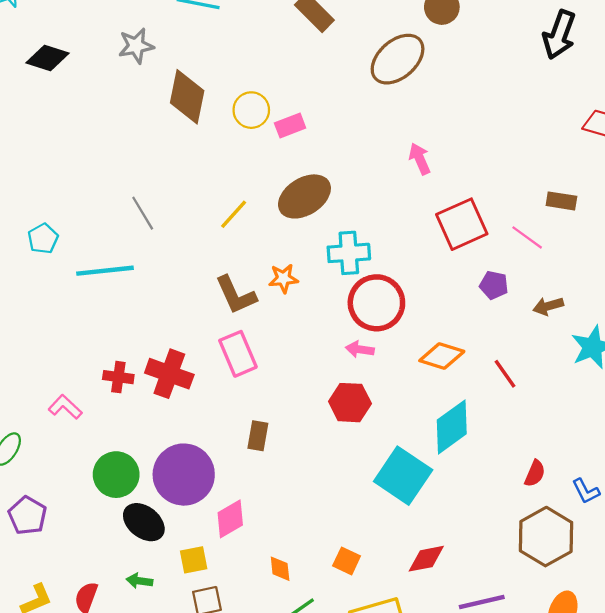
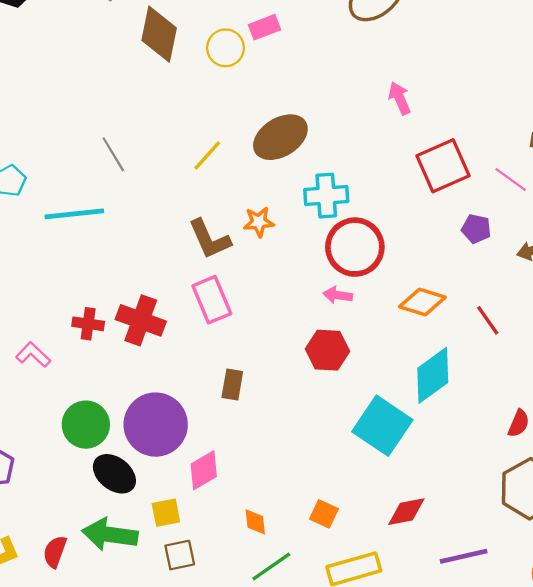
pink rectangle: (290, 126) -> (264, 27), moved
green arrow: (139, 581) -> (110, 534), size x2.0

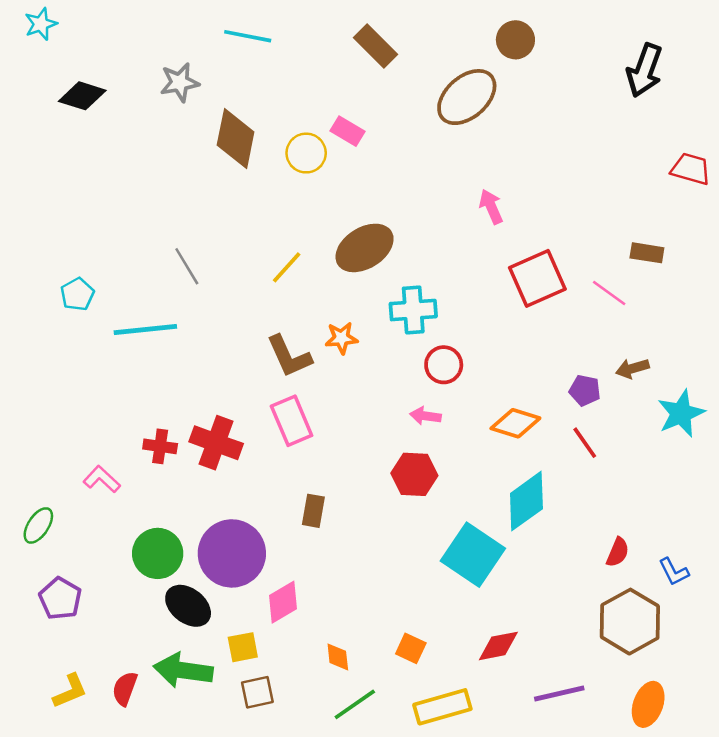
pink rectangle: (264, 27) -> (347, 131), turned 52
purple pentagon: (476, 229) -> (585, 390), moved
red circle: (355, 247) -> (444, 365), size x0.6

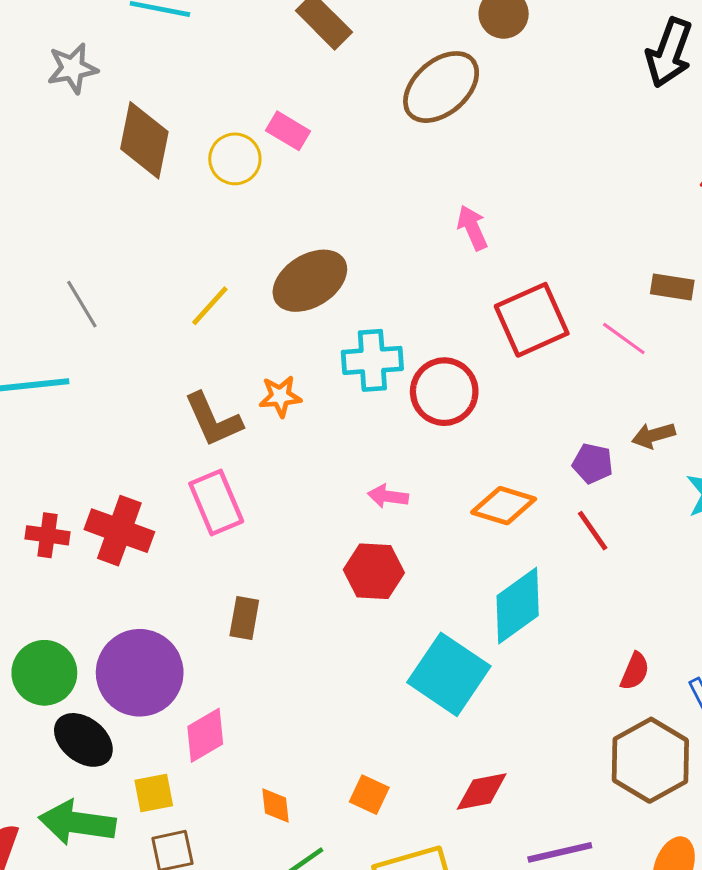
red circle: (444, 365) -> (444, 392), moved, size x1.4

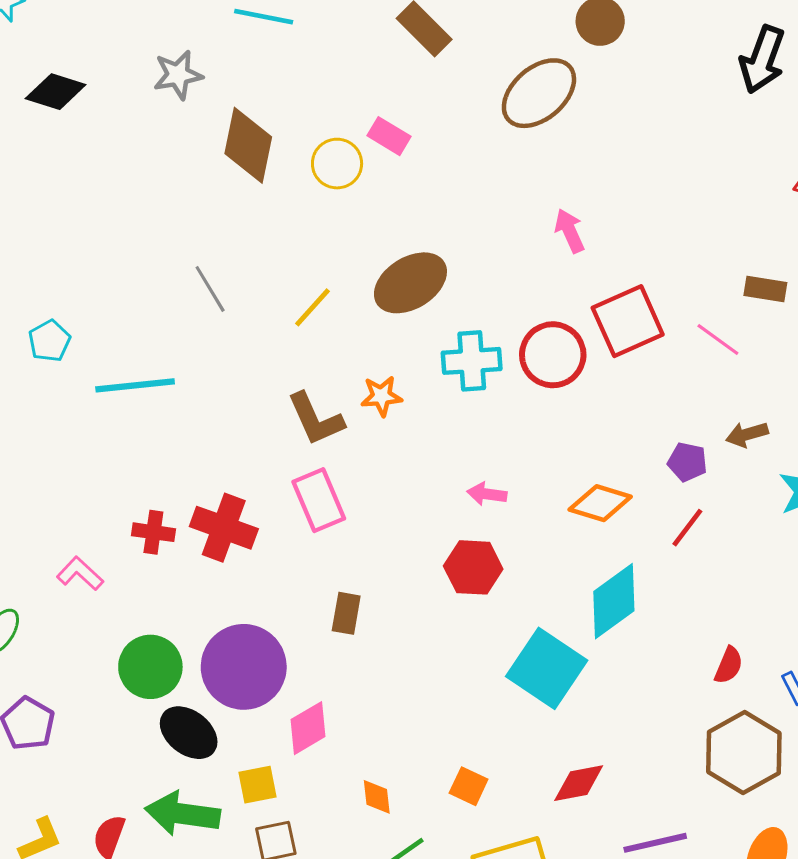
gray line: (82, 304) -> (210, 289), moved
red circle: (444, 392) -> (553, 355), moved
red line: (593, 531) -> (687, 528), turned 72

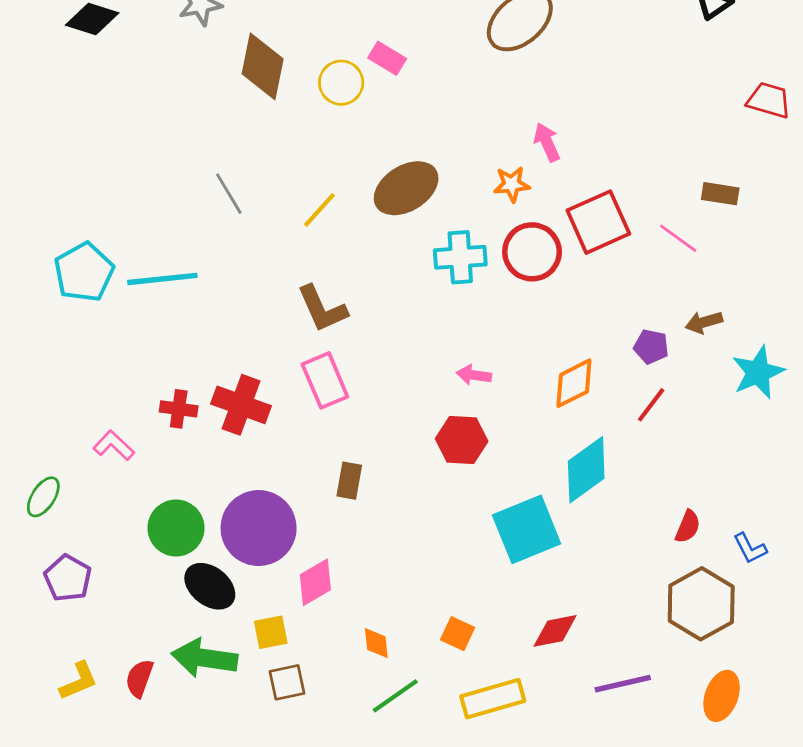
cyan pentagon: (49, 341) -> (84, 272), moved, size x1.6
orange star: (381, 396) -> (512, 184), moved
orange diamond: (600, 503) -> (574, 383), turned -44
cyan square: (547, 668) -> (527, 529), turned 34

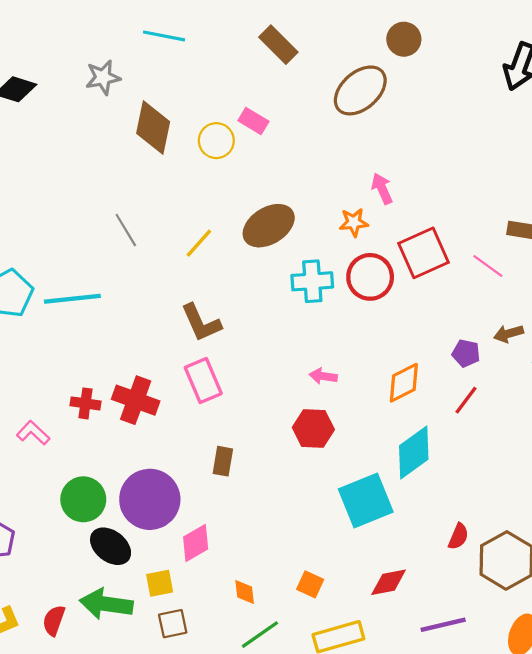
red semicircle: (688, 527) -> (458, 536), moved

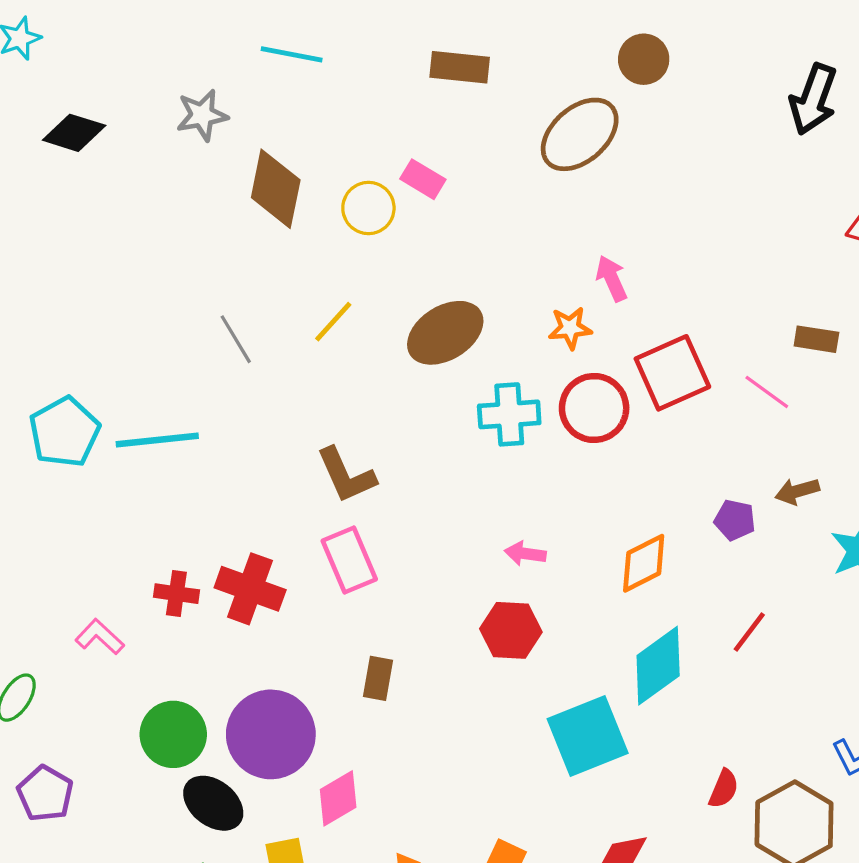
brown rectangle: (278, 45) -> (460, 67), turned -39
yellow line: (199, 243) -> (333, 322), moved
red line: (466, 400) -> (749, 632), moved

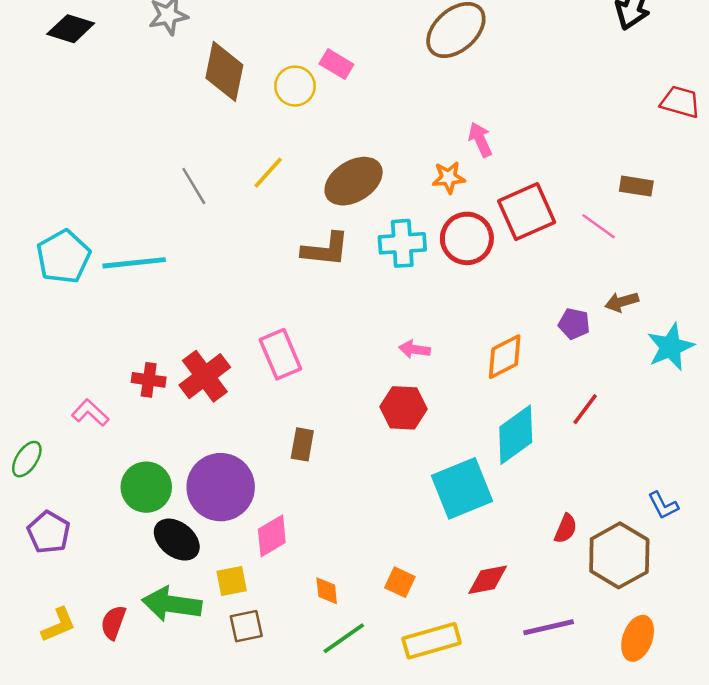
brown L-shape: (346, 475) -> (325, 249), moved, turned -60
red cross: (250, 589) -> (205, 376), turned 33

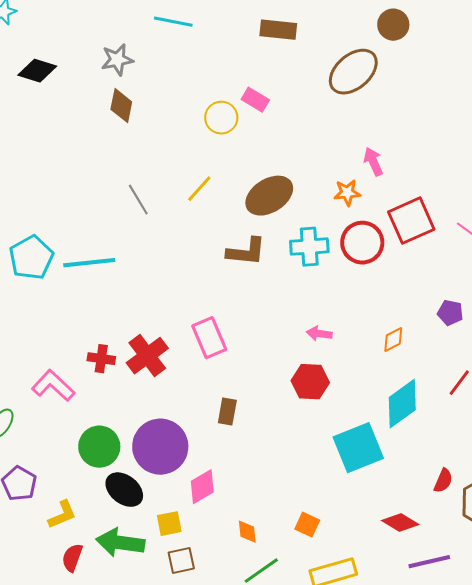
brown diamond: (224, 71) -> (121, 106), moved, size x0.7
orange diamond: (505, 357) -> (393, 340), size x0.7
pink L-shape: (90, 413) -> (53, 386), size x1.4
red diamond: (488, 580) -> (400, 523), moved, turned 42
yellow L-shape: (58, 625) -> (62, 515), moved

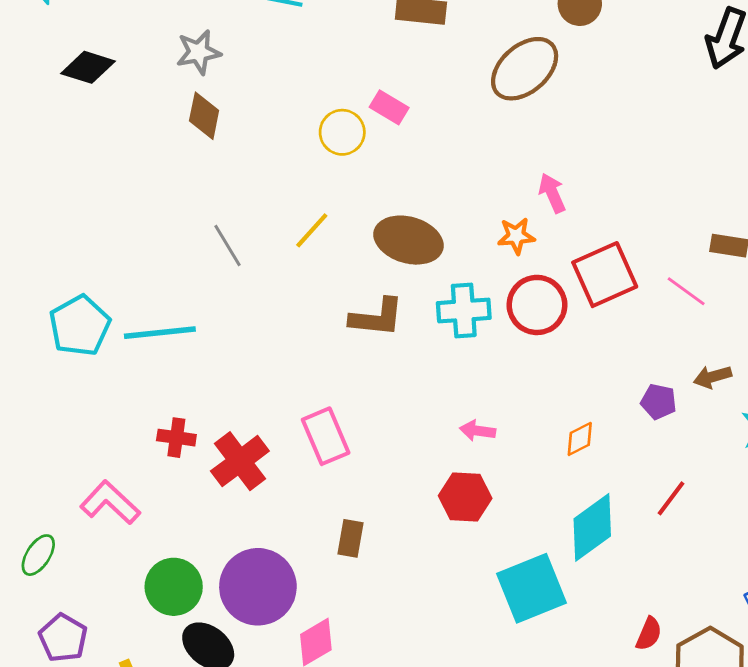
brown ellipse: (269, 196) -> (408, 240), turned 48
red cross: (101, 359) -> (176, 438), moved

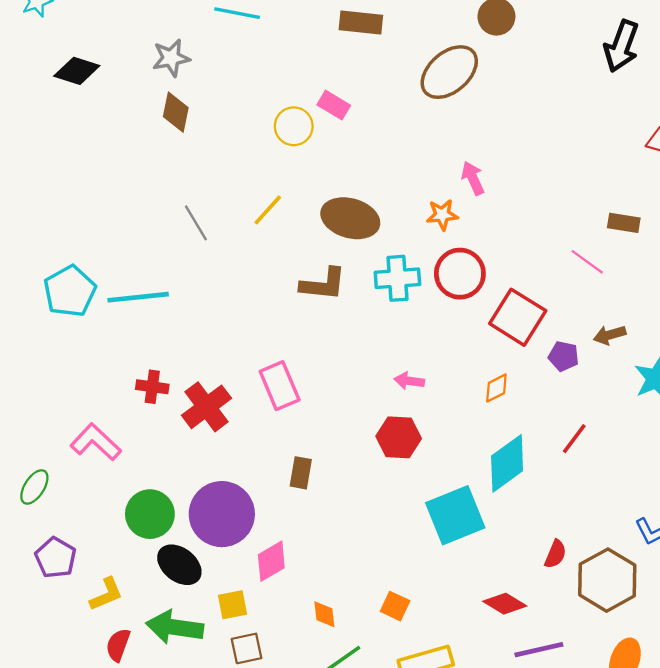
red square: (605, 275) -> (518, 317), moved, turned -34

